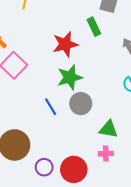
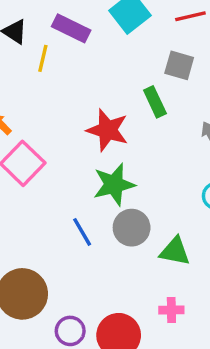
red star: (65, 44) -> (108, 130), turned 30
green triangle: (109, 129) -> (175, 251), moved

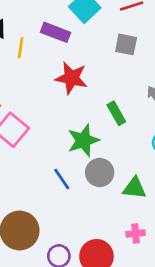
purple rectangle: (71, 28) -> (56, 32), moved
green rectangle: (155, 102) -> (116, 113), moved
red star: (108, 130) -> (71, 78), moved

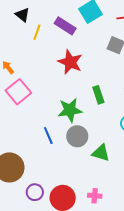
pink cross: (136, 233) -> (95, 196), moved

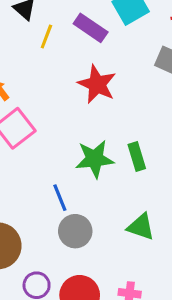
green rectangle: (98, 95) -> (137, 156), moved
gray circle: (77, 136) -> (75, 231), moved

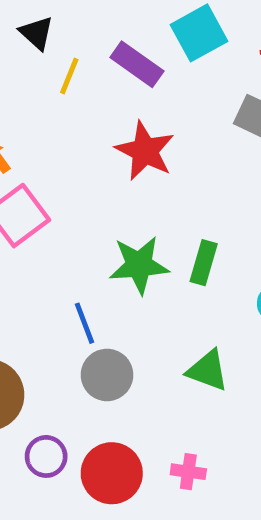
green rectangle: (137, 156) -> (204, 263), turned 32

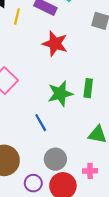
gray circle: (107, 375) -> (55, 159), moved
pink cross: (188, 472) -> (90, 171), moved

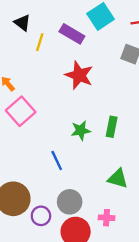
green star: (60, 94) -> (81, 130), size x0.7
purple circle: (33, 183) -> (41, 216), moved

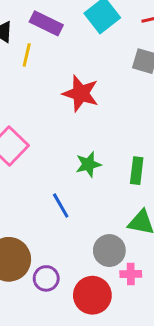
purple rectangle: (72, 34) -> (46, 23), moved
green rectangle: (112, 127) -> (137, 171), moved
gray circle: (70, 202) -> (109, 251), moved

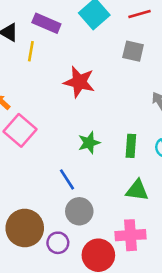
gray circle: (109, 251) -> (79, 211), moved
pink cross: (131, 274) -> (130, 235), size x1.6

